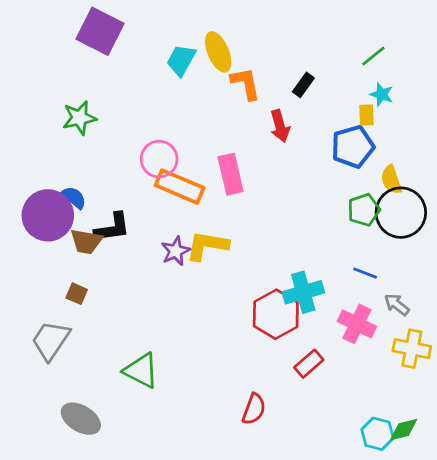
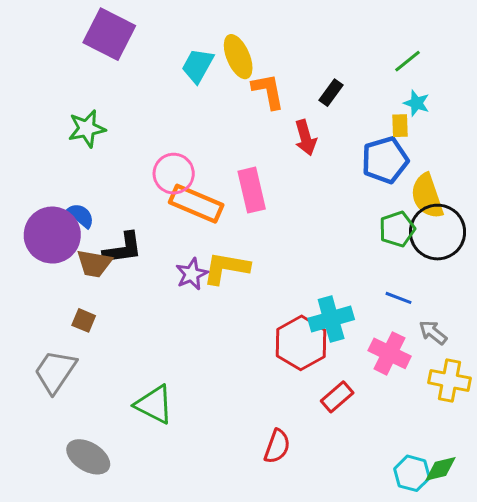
yellow semicircle: (391, 180) -> (427, 196), size x1.4

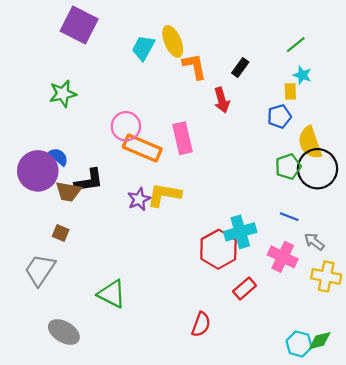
blue pentagon: (385, 160) -> (279, 116), size x0.7

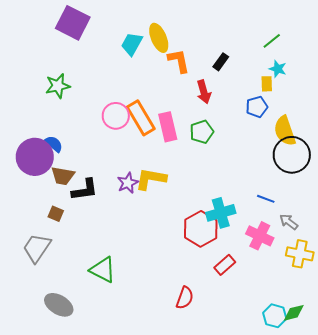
orange rectangle: (142, 148) -> (141, 118), moved, turned 36
green pentagon: (288, 167) -> (202, 132), moved
black L-shape: (89, 181) -> (85, 190), moved

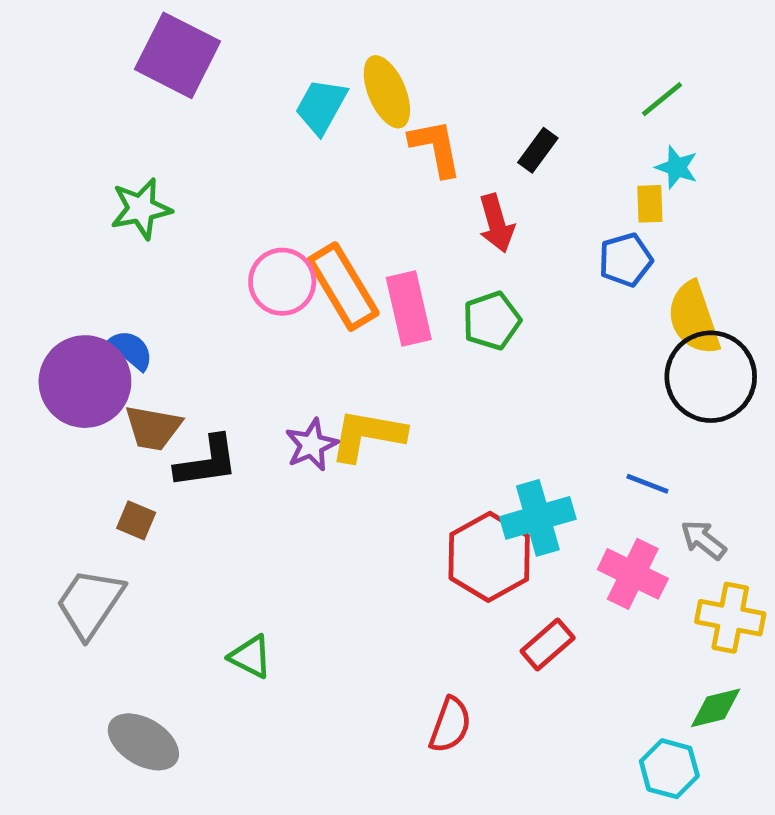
green triangle: (103, 270) -> (251, 657), size x0.7
green diamond: (294, 313) -> (716, 708), moved

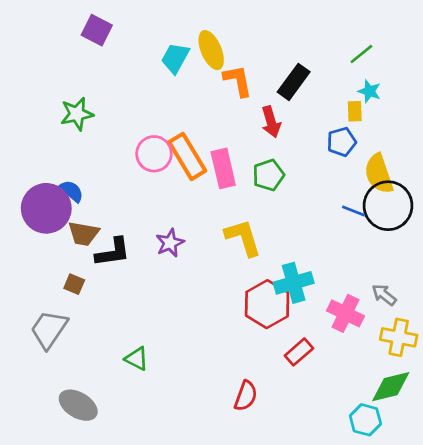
purple square: (177, 55) -> (97, 30), size x0.7
black rectangle: (538, 150) -> (294, 82), size x1.5
yellow L-shape: (367, 435) -> (243, 238), moved, turned 63
blue line: (647, 484) -> (353, 211), moved
green diamond: (716, 708) -> (391, 387), size x1.4

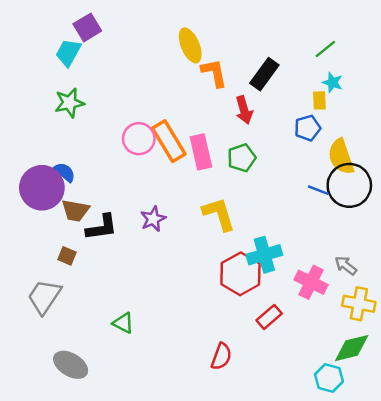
purple square: (97, 30) -> (87, 27), turned 32
cyan trapezoid: (175, 58) -> (68, 53), moved

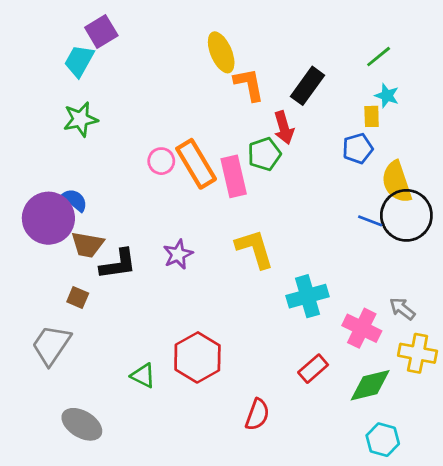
pink circle: (139, 139) -> (161, 161), size x0.7
green pentagon: (242, 158) -> (264, 154), moved
red hexagon: (240, 274) -> (197, 357), moved
green diamond: (352, 348) -> (370, 385), moved

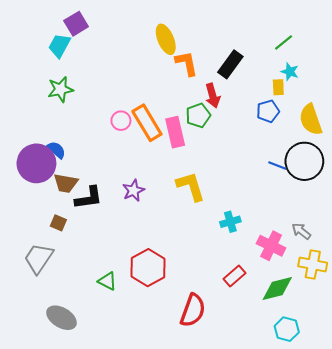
yellow semicircle: (397, 182) -> (311, 120), moved
cyan cross: (308, 296) -> (230, 222), size x0.7
red semicircle: (257, 415) -> (193, 310), size x1.4

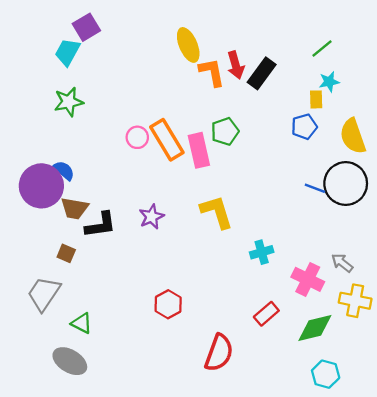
cyan star: (290, 72) -> (329, 82), turned -30
red arrow: (213, 96) -> (236, 65), moved
red hexagon: (148, 268) -> (168, 304), size x0.7
green triangle: (107, 281) -> (82, 323), moved

